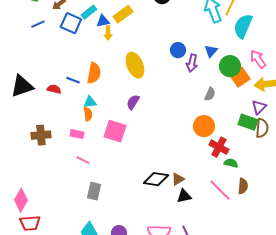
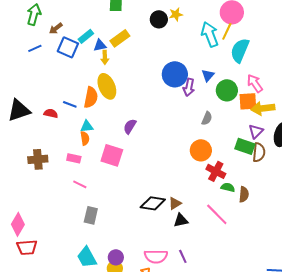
blue circle: (178, 50) -> (175, 74), size x1.6
yellow ellipse: (135, 65) -> (107, 86), moved
orange square: (240, 77) -> (248, 101), moved, turned 30
brown semicircle: (243, 186) -> (244, 194), moved

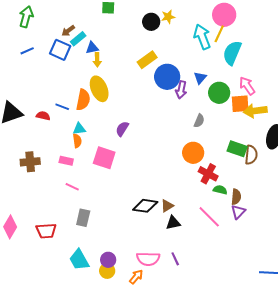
brown arrow: (56, 28) -> (68, 31), moved
yellow rectangle: (120, 38) -> (147, 60), moved
purple triangle: (256, 131) -> (238, 212), moved
red trapezoid: (27, 247) -> (46, 231), moved

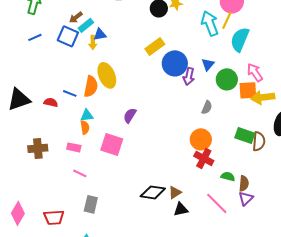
yellow arrow: (97, 60) -> (93, 42), moved
red cross: (208, 174) -> (204, 158), moved

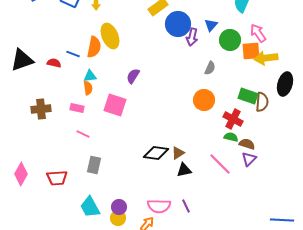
red cross: (204, 158) -> (233, 119), moved
brown semicircle: (244, 183) -> (247, 144), turned -77

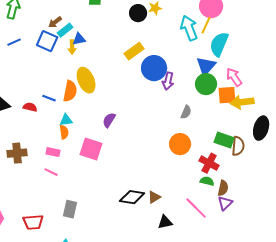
blue triangle: (211, 25) -> (206, 66), moved, size x1.5
pink line: (83, 134) -> (51, 172), moved
brown semicircle: (247, 144) -> (223, 188), turned 84
black triangle: (184, 170) -> (165, 222), moved

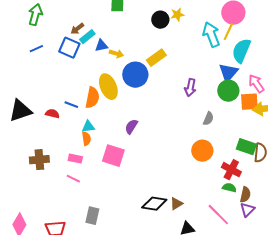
yellow arrow: (72, 47) -> (116, 54), moved, turned -72
blue circle: (154, 68) -> (135, 75), moved

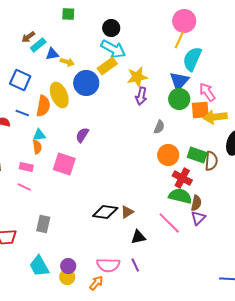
yellow star: (177, 15) -> (137, 77), moved, size x1.5
cyan arrow: (211, 35) -> (113, 49), moved, turned 140
blue square: (69, 48) -> (20, 80), moved
orange circle: (202, 151) -> (168, 155), moved
green semicircle: (229, 188) -> (180, 196), size x1.6

